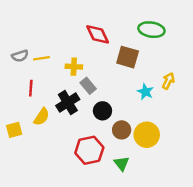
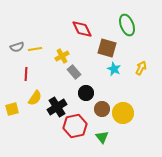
green ellipse: (151, 30) -> (127, 25), turned 60
yellow cross: (74, 67) -> (62, 56), turned -32
cyan star: (145, 92) -> (114, 69), moved
black cross: (68, 102) -> (57, 107), moved

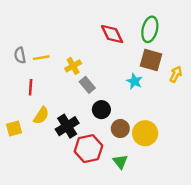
green ellipse: (127, 25) -> (150, 29), turned 35
red diamond: (82, 29) -> (112, 34), moved
gray semicircle: (17, 47) -> (20, 55), turned 96
brown square: (107, 48) -> (151, 60), moved
yellow arrow: (141, 68) -> (176, 74), moved

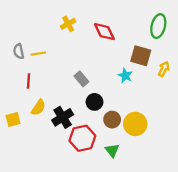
green ellipse: (150, 29) -> (158, 26), moved
yellow cross: (73, 66) -> (68, 24), moved

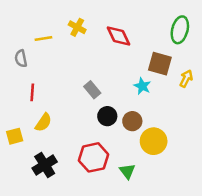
yellow cross: (68, 24) -> (77, 27), turned -32
yellow line: (38, 54) -> (43, 39), moved
black cross: (63, 117) -> (45, 165), moved
brown circle: (112, 120) -> (132, 121), moved

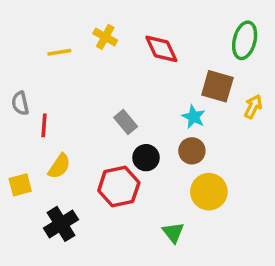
gray semicircle: (21, 59) -> (20, 103), moved
brown circle: (132, 121) -> (192, 151), moved
red hexagon: (93, 157) -> (119, 187), moved

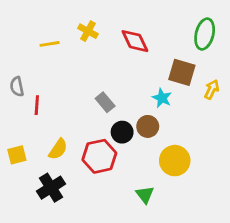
brown circle: (192, 151) -> (148, 126), moved
yellow semicircle: (59, 166) -> (58, 149), moved

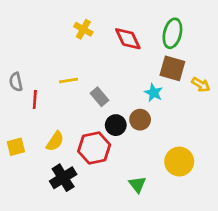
green ellipse: (205, 34) -> (172, 33), moved
yellow line: (50, 44) -> (69, 81), moved
yellow arrow: (212, 89) -> (201, 85), turned 96
yellow circle: (175, 161) -> (179, 162), moved
black cross: (51, 188) -> (63, 178), moved

